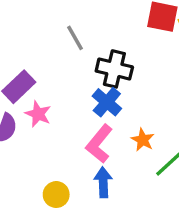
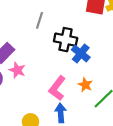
gray line: (75, 38) -> (39, 20), turned 49
blue cross: (107, 102) -> (81, 54), moved

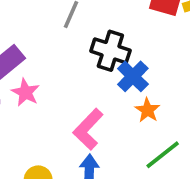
orange star: (85, 85) -> (147, 110), moved

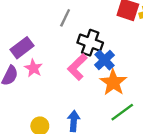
orange star: (147, 110) -> (113, 82), size x1.6
pink L-shape: (88, 129) -> (77, 67), moved

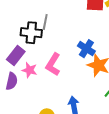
black cross: (90, 43) -> (31, 33), moved
pink L-shape: (77, 67) -> (53, 64), moved

